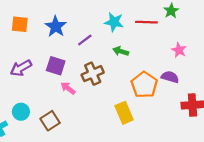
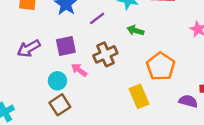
purple square: (56, 66) -> (66, 46), turned -30
purple semicircle: (170, 77) -> (188, 101), moved
cyan circle: (21, 112) -> (57, 81), moved

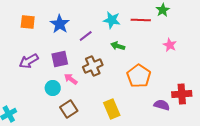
yellow rectangle: (139, 96) -> (112, 109), moved
brown square: (60, 105) -> (69, 109), moved

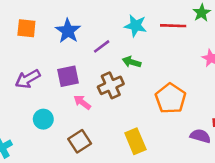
green arrow: (118, 46) -> (132, 62), moved
cyan circle: (53, 88) -> (43, 119), moved

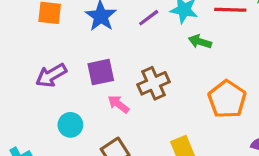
purple line: (102, 46) -> (149, 18), moved
green arrow: (132, 62) -> (200, 42), moved

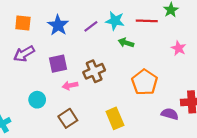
purple arrow: (51, 75) -> (24, 54), moved
pink arrow: (118, 104) -> (70, 85), turned -48

